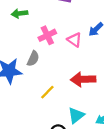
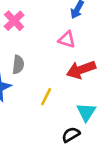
pink cross: (47, 35) -> (14, 21), moved
pink triangle: (74, 40) -> (67, 39), moved

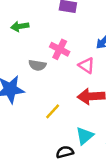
pink cross: (14, 21) -> (60, 49), moved, turned -36
gray semicircle: (18, 65) -> (37, 65), moved, turned 77

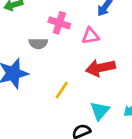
pink triangle: (86, 65) -> (90, 36), turned -35

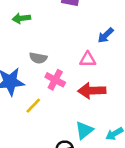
pink cross: (59, 23) -> (55, 80), moved
yellow line: (62, 90) -> (33, 106), moved

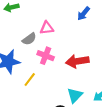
gray semicircle: (38, 58) -> (29, 39), turned -40
pink triangle: (88, 59) -> (47, 28), moved

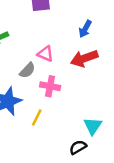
pink triangle: (47, 28) -> (45, 54), turned 40
red arrow: (77, 61) -> (84, 58), moved

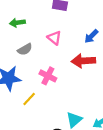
pink triangle: (45, 54) -> (54, 38), moved
gray semicircle: (27, 70) -> (25, 49), moved

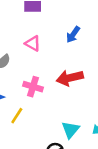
red arrow: (83, 61) -> (70, 78), moved

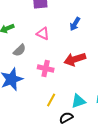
yellow line: (17, 116) -> (51, 100), moved
cyan triangle: (70, 130) -> (78, 101), turned 35

